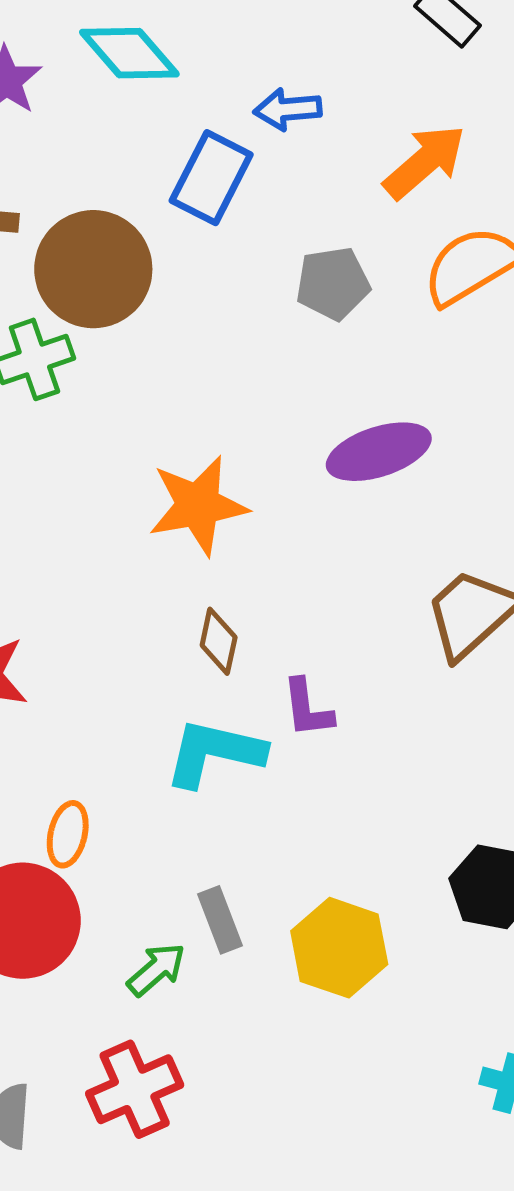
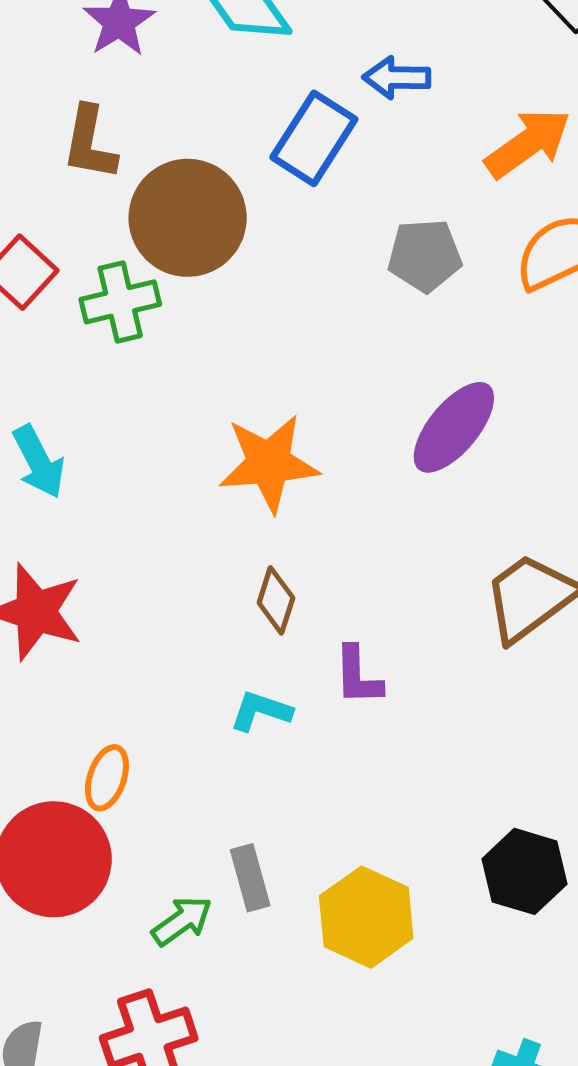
purple ellipse: (379, 452) -> (454, 427), turned -38
cyan L-shape: (214, 753) -> (261, 711), size x0.6

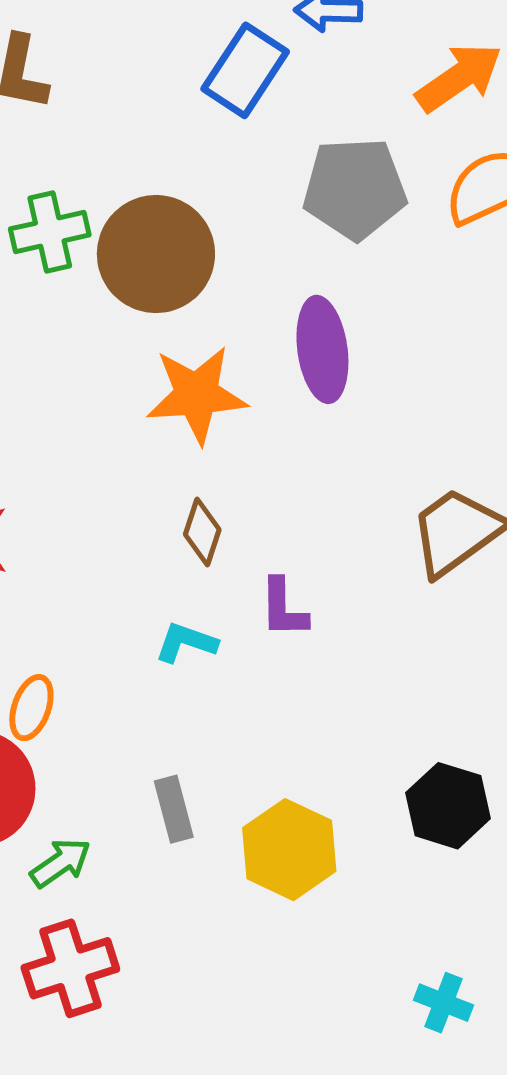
brown circle: (188, 218) -> (156, 254), moved
gray pentagon: (425, 255) -> (355, 189), size x1.4
purple ellipse: (454, 427) -> (322, 349), moved, turned -48
green arrow: (182, 921) -> (61, 863), moved

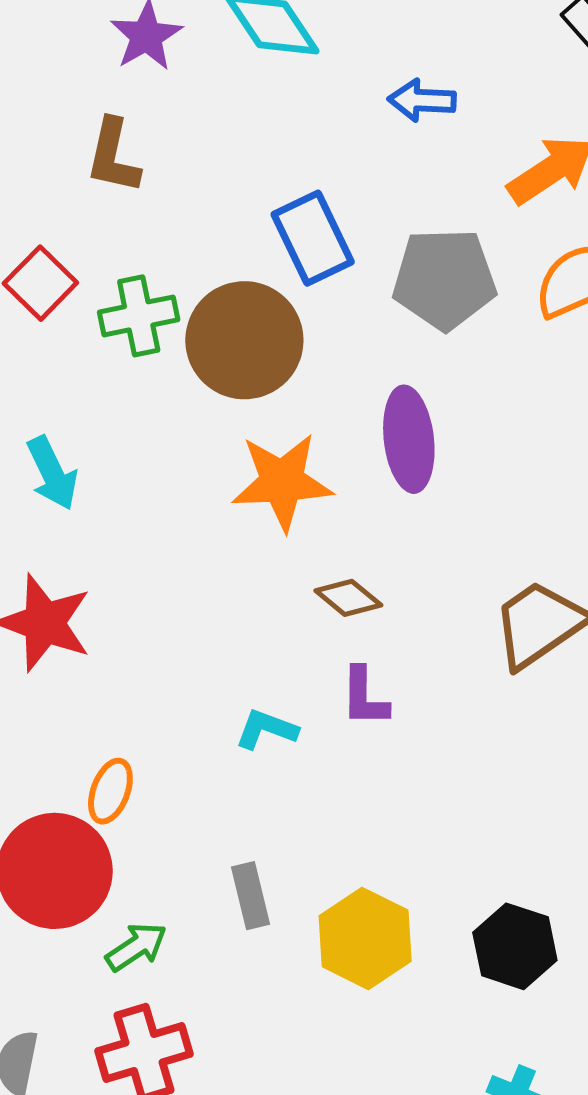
blue rectangle: (245, 70) -> (313, 238), moved, turned -60
brown diamond: (202, 532) -> (348, 598), moved, turned -70
black hexagon: (448, 806) -> (515, 946), moved

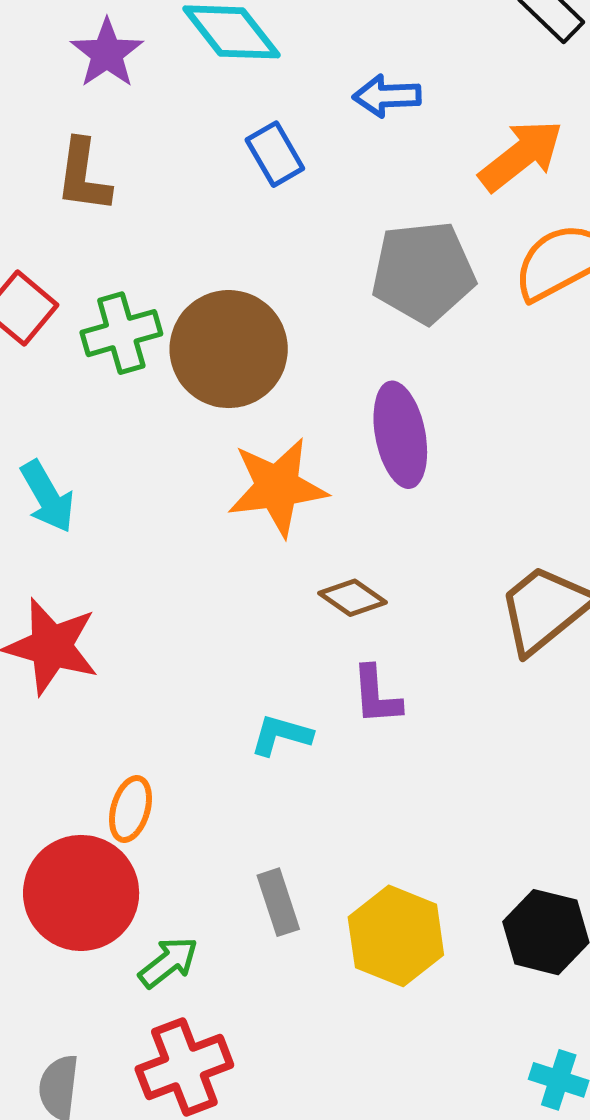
blue rectangle: (313, 238) -> (275, 154), moved, size x0.7

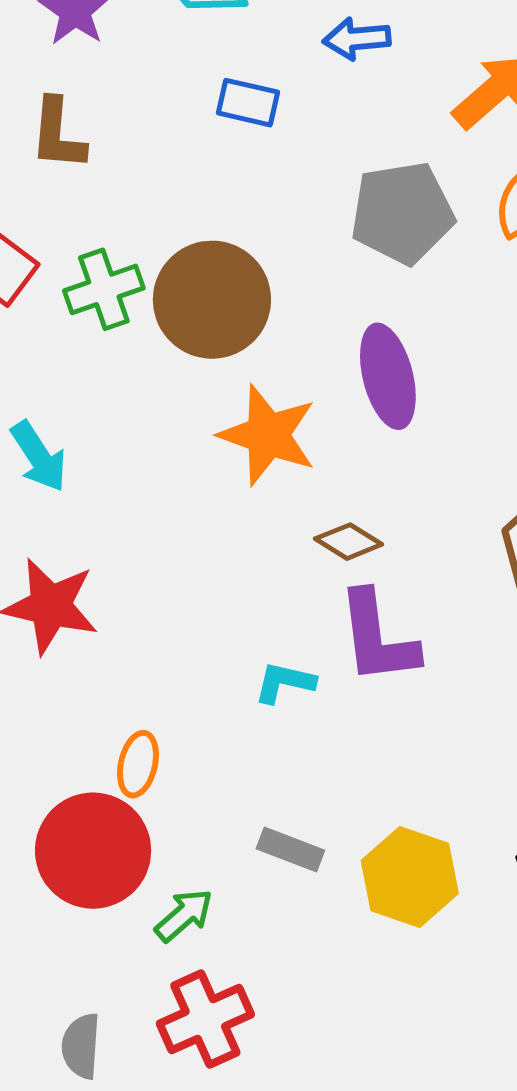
blue rectangle: (275, 154) -> (248, 103), turned -44
orange star: (277, 487) -> (268, 435), turned 30
purple L-shape: (376, 695) -> (378, 638), size x1.6
gray rectangle: (278, 902) -> (290, 849), turned -48

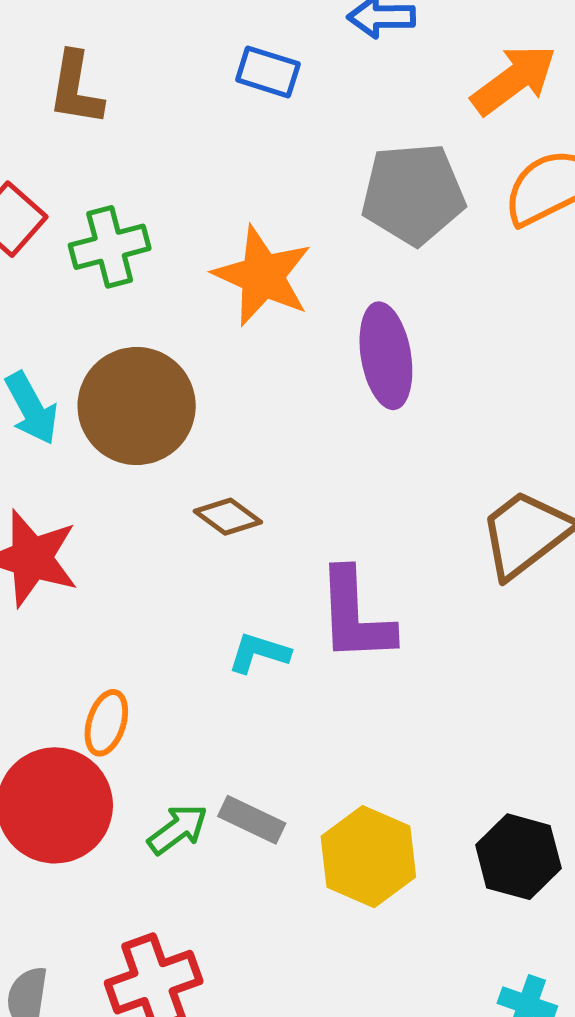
brown circle: (212, 300) -> (137, 406), moved
orange star: (268, 435) -> (262, 276), moved
brown diamond: (349, 542) -> (228, 517), moved
green arrow: (184, 915) -> (178, 829), moved

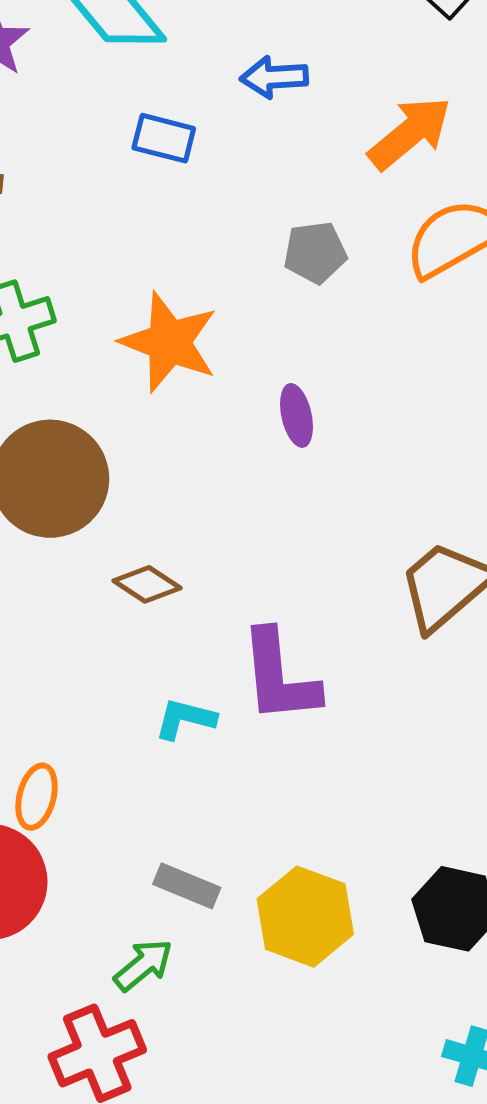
gray pentagon: (413, 194) -> (315, 252), size x0.6
purple ellipse: (386, 356) -> (297, 415), size x0.6
green arrow: (178, 829) -> (143, 965), moved

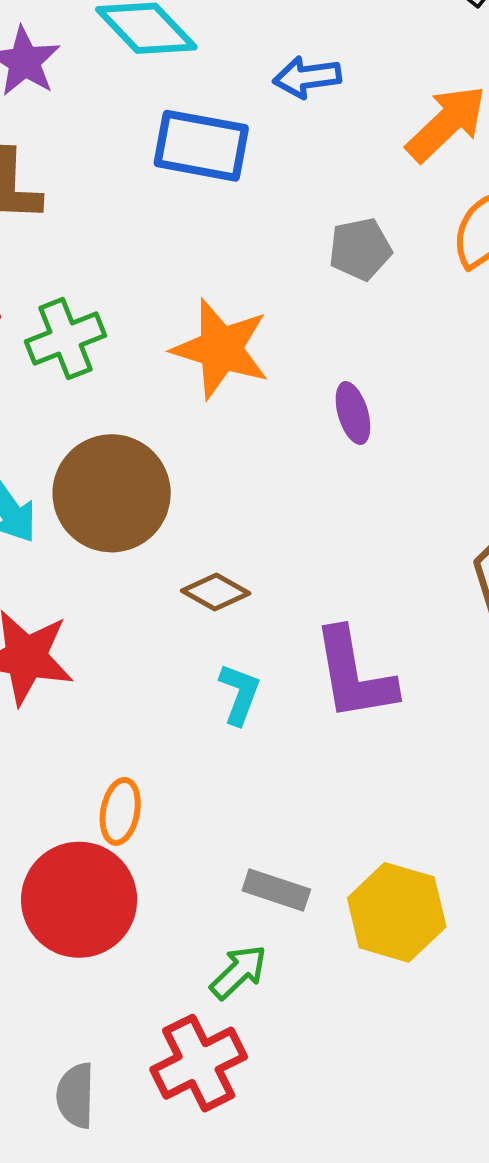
blue rectangle: (164, 138) -> (201, 146), size x1.5
cyan L-shape: (185, 719) -> (240, 694), moved, turned 100

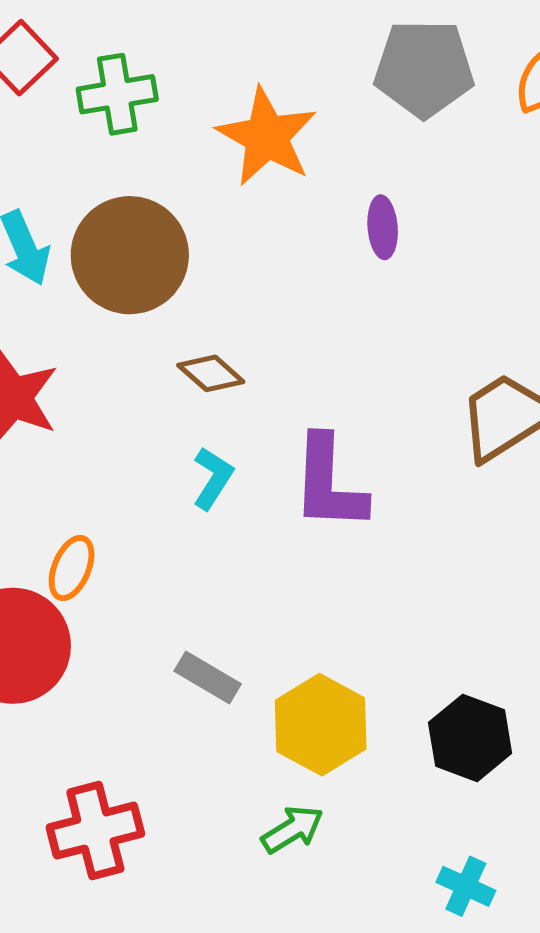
gray pentagon: (360, 249) -> (424, 68), size x1.6
green arrow: (238, 972) -> (292, 829), moved

